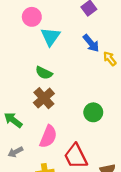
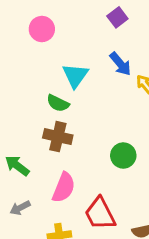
cyan triangle: (50, 37) -> (75, 76), moved
brown cross: (44, 98) -> (58, 137), turned -35

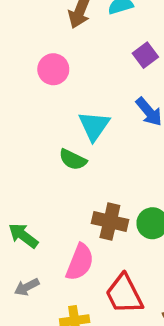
brown cross: (58, 137) -> (110, 221), moved

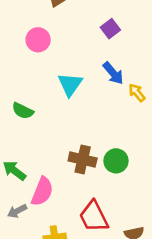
green semicircle: (73, 160) -> (23, 111), moved
pink semicircle: (80, 262) -> (42, 192), moved

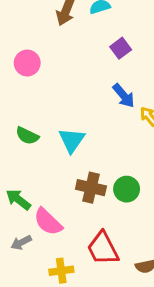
pink circle: (38, 40) -> (27, 63), moved
cyan triangle: (70, 84) -> (72, 140), moved
pink semicircle: (42, 192) -> (48, 222), turned 112

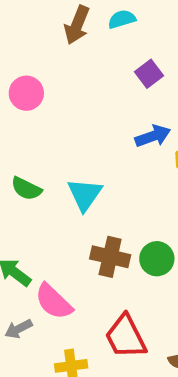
blue arrow: (124, 96) -> (153, 136), turned -70

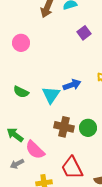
blue arrow: (153, 136) -> (72, 85), moved

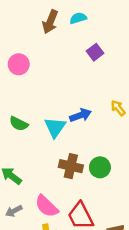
pink semicircle: (35, 150) -> (47, 206), moved

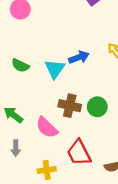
pink semicircle: (47, 206) -> (47, 127), moved
gray arrow: (14, 211) -> (16, 148), turned -63

